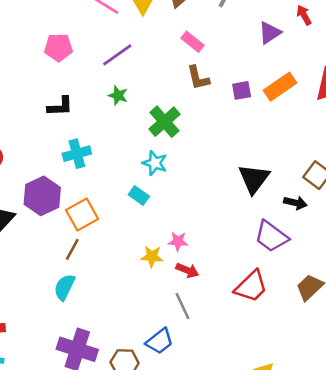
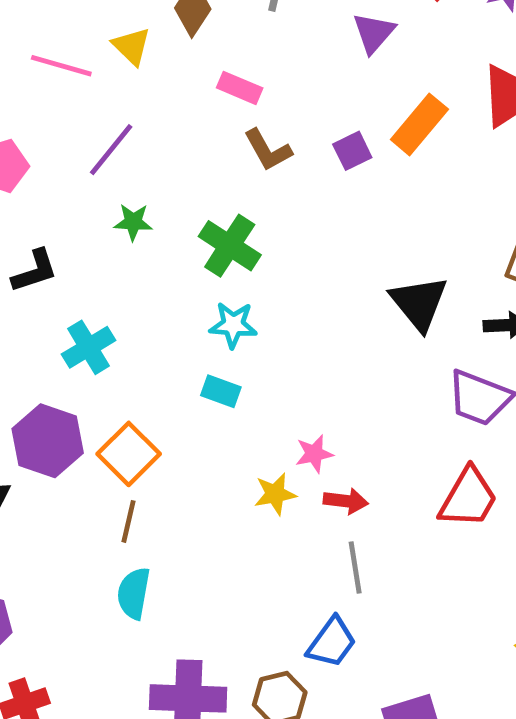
gray line: (183, 306) -> (355, 568), turned 32

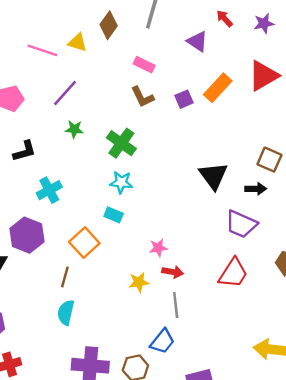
purple triangle: (374, 33) -> (197, 41), turned -40
yellow triangle: (132, 46) -> (78, 42), turned -30
pink rectangle: (240, 88) -> (144, 65), moved
orange square: (129, 454) -> (84, 243), moved
yellow star: (275, 494) -> (139, 282), moved

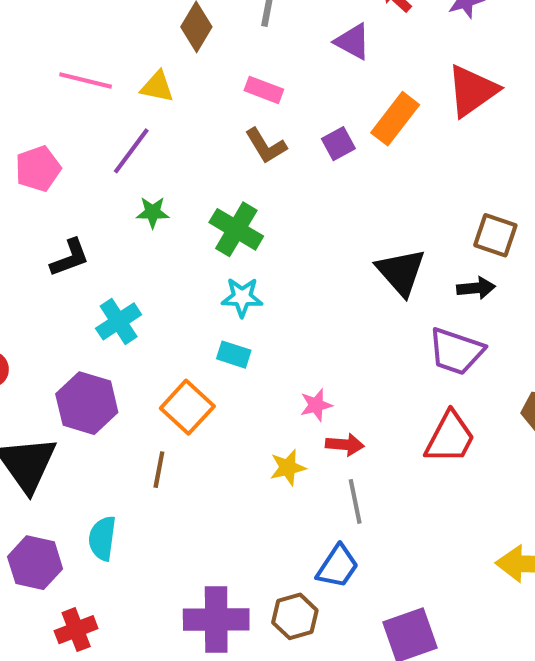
yellow triangle: (78, 42) -> (157, 87), moved
cyan semicircle: (66, 312) -> (102, 538), moved

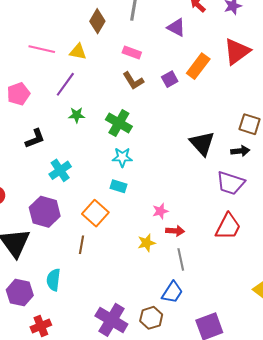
purple cross: (216, 620) -> (111, 320), turned 32

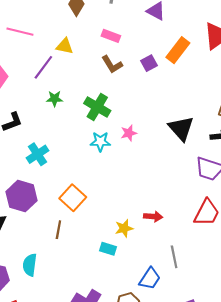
yellow triangle: (78, 52) -> (65, 46), moved
cyan rectangle: (118, 186) -> (108, 249), moved
pink star: (160, 211) -> (129, 133), moved
gray line: (181, 259) -> (174, 257), moved

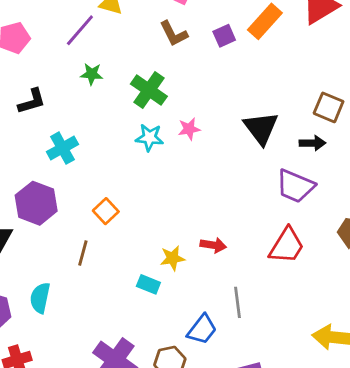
orange square: (73, 198) -> (106, 211), size x0.7

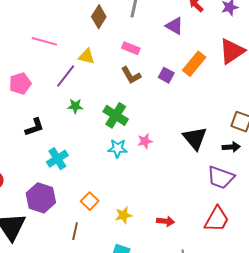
purple square: (224, 36) -> (166, 75), turned -35
yellow star: (172, 258) -> (124, 215), moved

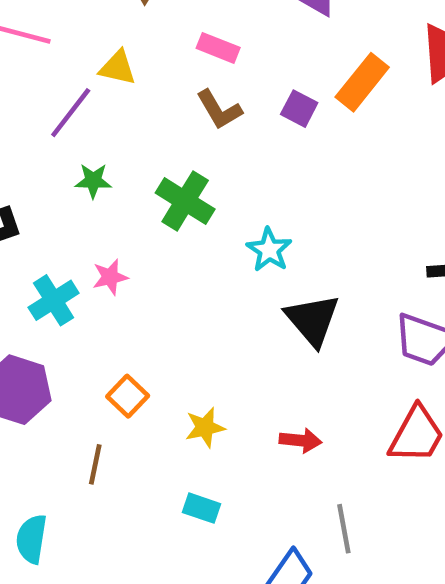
black triangle: (195, 138) -> (313, 320), moved
pink star: (145, 141) -> (110, 277), moved
cyan star: (118, 148) -> (269, 250), moved, turned 30

